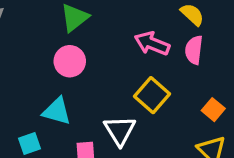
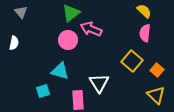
pink arrow: (152, 43) -> (91, 29), moved
yellow square: (152, 95) -> (132, 61), moved

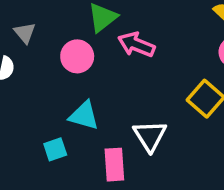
gray triangle: (21, 12) -> (25, 33), moved
pink circle: (68, 40) -> (77, 56), moved

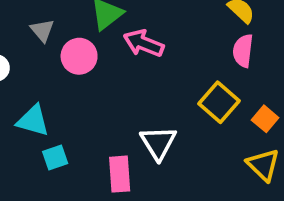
gray triangle: (25, 33) -> (42, 30), moved
cyan triangle: (84, 116) -> (33, 121), moved

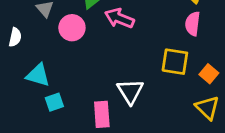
yellow square: (219, 102) -> (175, 62), turned -32

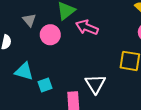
cyan square: (54, 102) -> (45, 85), moved

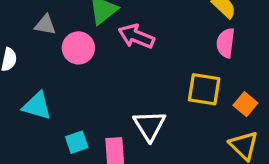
gray triangle: (29, 20) -> (45, 25), turned -40
cyan square: (45, 85) -> (77, 142), moved

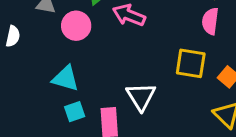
cyan triangle: (37, 106) -> (66, 78), moved

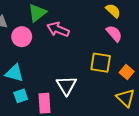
pink semicircle: (210, 21) -> (114, 34), turned 132

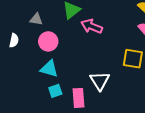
pink circle: (22, 37) -> (48, 41), moved

